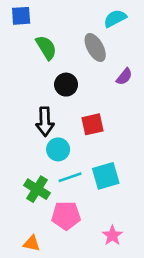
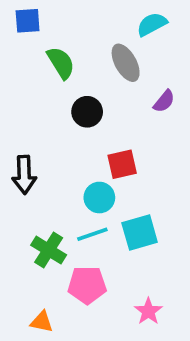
black arrow: (45, 122) -> (24, 175), moved
cyan circle: (58, 149) -> (99, 198), moved

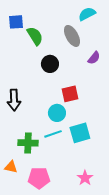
blue square: (28, 21) -> (16, 22), moved
green cross: (49, 250) -> (28, 143), turned -30
pink pentagon: (87, 285) -> (39, 178), moved
orange triangle: (42, 322) -> (11, 167), moved

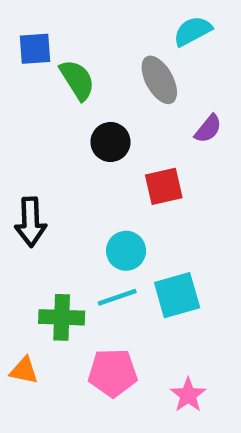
red square: (70, 94) -> (164, 186), moved
pink pentagon: (39, 178) -> (113, 373), moved

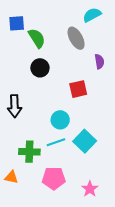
purple semicircle: (208, 129) -> (99, 62), turned -48
black circle: (110, 142) -> (40, 68), moved
cyan square: (177, 295) -> (85, 141), turned -30

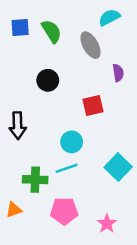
green semicircle: (37, 38) -> (52, 31), moved
cyan square: (85, 141) -> (118, 167), moved
orange triangle: (11, 177) -> (14, 210), turned -32

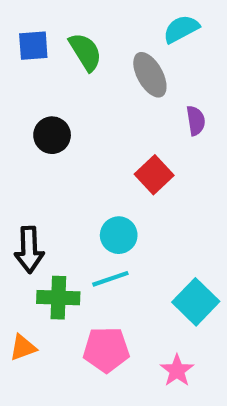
black circle: (48, 80) -> (52, 135), moved
red square: (93, 105) -> (154, 175), turned -30
black arrow: (18, 126) -> (29, 250), moved
cyan square: (118, 167) -> (196, 302), moved

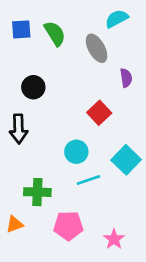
black arrow: (29, 250) -> (19, 129), moved
cyan line: (110, 279) -> (88, 180), moved
cyan square: (196, 302) -> (126, 160), moved

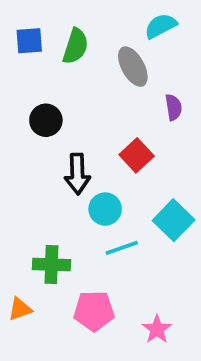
green semicircle: (55, 33) -> (76, 46), turned 50
black arrow: (19, 129) -> (77, 174), moved

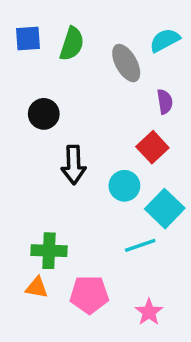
cyan semicircle: (161, 26) -> (165, 40), moved
red square: (137, 155) -> (152, 147), moved
cyan circle: (105, 209) -> (124, 186), moved
cyan line: (122, 248) -> (140, 245), moved
orange triangle: (20, 309) -> (37, 287), moved, turned 30

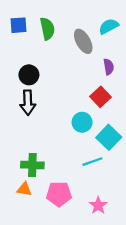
green semicircle: (72, 44) -> (47, 29), turned -30
black arrow: (74, 165) -> (28, 103), moved

